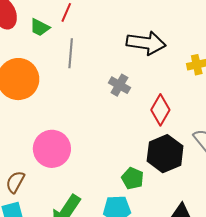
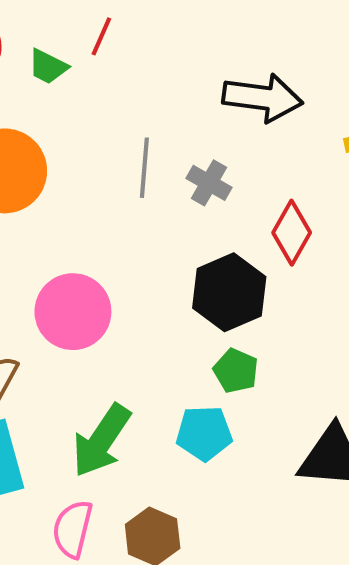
gray line: (71, 53) -> (144, 168), moved
black hexagon: (165, 154) -> (229, 292), moved

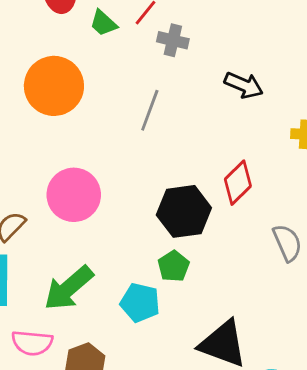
black arrow: (263, 98) -> (244, 85), size x0.7
gray cross: (209, 183) -> (173, 40), moved, turned -32
pink semicircle: (73, 529) -> (32, 343), turned -114

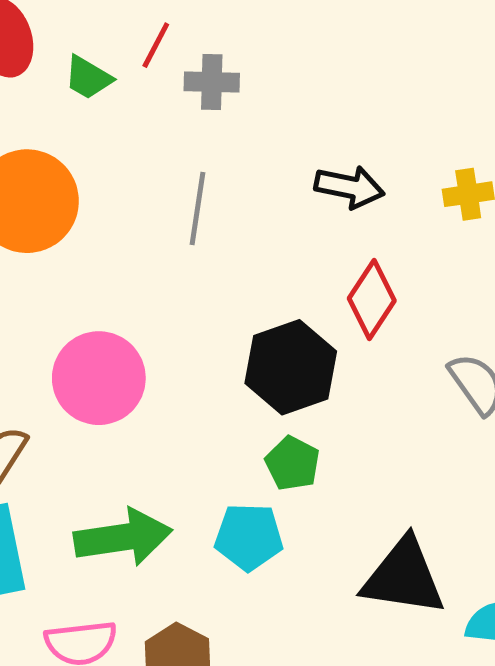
black arrow: (244, 85) -> (350, 187), moved
green arrow: (69, 288) -> (123, 537), turned -136

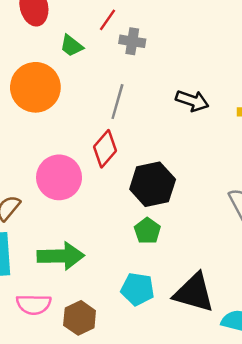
green trapezoid: (88, 78) -> (72, 46), moved
red diamond: (372, 300) -> (105, 149), moved
cyan pentagon: (249, 537) -> (138, 289), moved

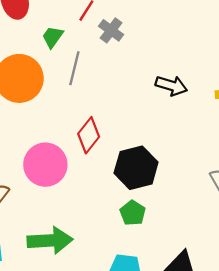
gray cross: (132, 41) -> (111, 30), turned 30
green trapezoid: (72, 46) -> (53, 37), turned 90
gray line: (117, 102) -> (74, 68), moved

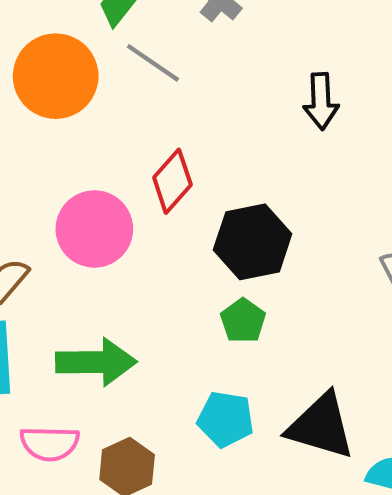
gray line: (74, 68) -> (153, 63), turned -72
black arrow: (171, 86) -> (321, 101), turned 68

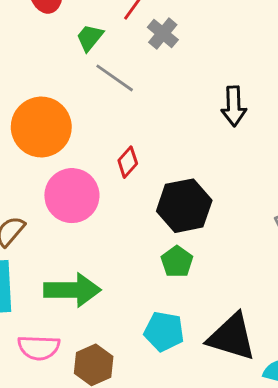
orange circle: (56, 76) -> (41, 127), moved
red diamond: (172, 181) -> (128, 162), size x0.7

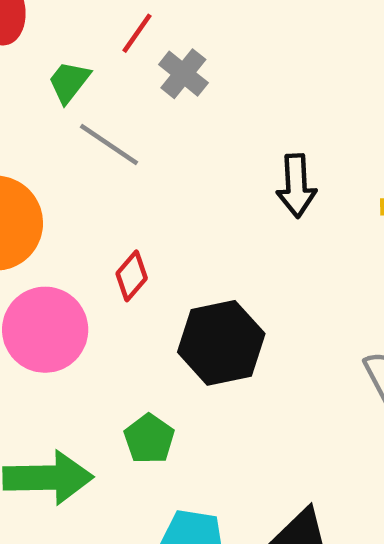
green pentagon: (177, 262) -> (149, 439), moved

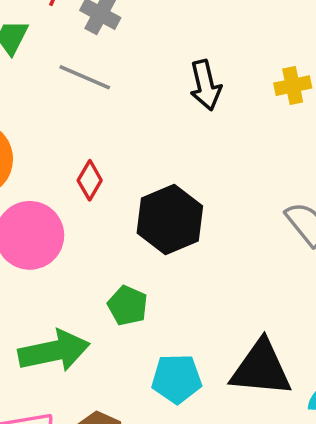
gray line: (109, 144) -> (85, 77), moved

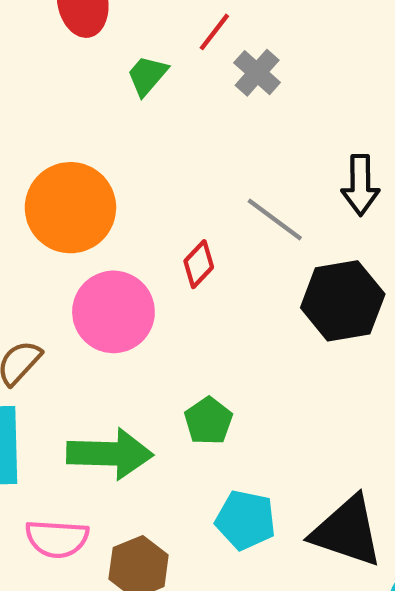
gray line: (85, 77) -> (275, 220), moved
black hexagon: (170, 220) -> (343, 301), moved

